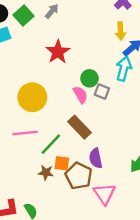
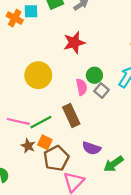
pink line: (25, 133) -> (18, 121), moved
purple semicircle: (96, 158) -> (91, 148), moved, turned -78

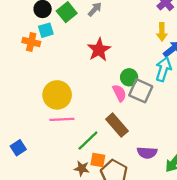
yellow circle: (38, 75) -> (57, 95), moved
gray square: (102, 91) -> (141, 91), size x1.5
pink line: (18, 121) -> (62, 119), moved

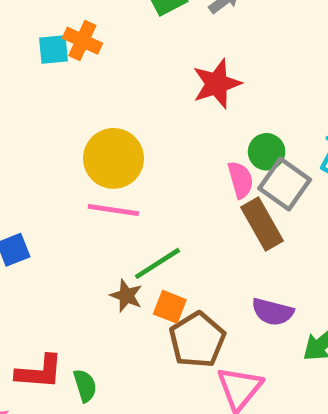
cyan square: (46, 30) -> (53, 50), moved
brown rectangle: (117, 125) -> (262, 224), moved
brown star: (82, 168) -> (126, 296), moved

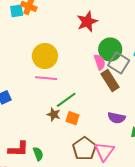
green circle: (267, 152) -> (110, 50), size x1.5
brown pentagon: (197, 340) -> (84, 149), moved

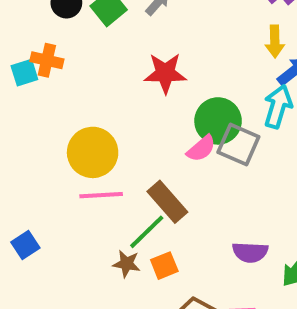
red star: (87, 22) -> (165, 73), turned 30
pink semicircle: (100, 62) -> (201, 149), turned 77
brown rectangle: (110, 81) -> (167, 202), moved
orange square: (73, 118) -> (164, 266), turned -32

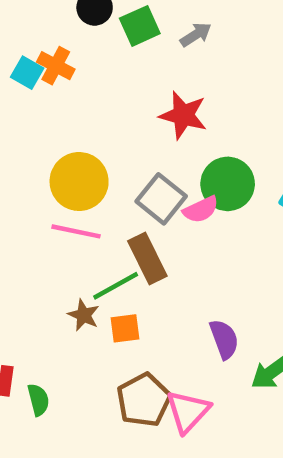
cyan square: (24, 73) -> (27, 73), turned 32
gray square: (238, 145) -> (161, 199), moved
purple semicircle: (250, 252) -> (224, 339), turned -128

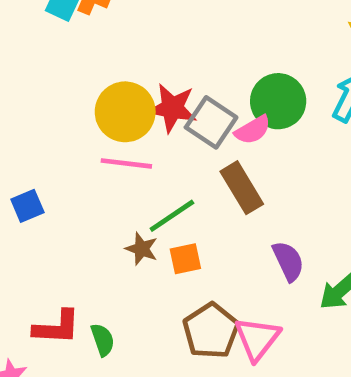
red star: (183, 115) -> (172, 108), moved
brown rectangle: (147, 259) -> (242, 188), moved

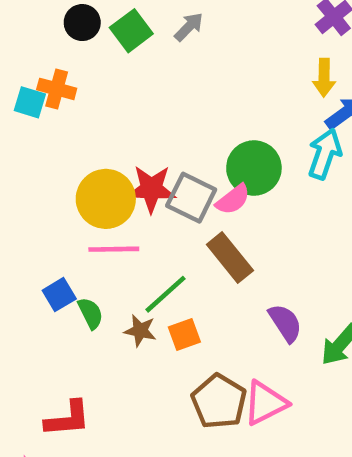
blue square: (27, 206) -> (59, 295), moved
pink triangle: (257, 339) -> (265, 403), turned 33
green semicircle: (103, 340) -> (90, 313), moved

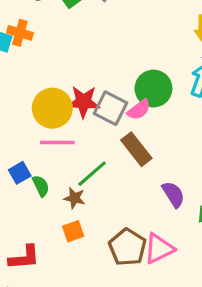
orange square: (184, 335) -> (73, 231), moved

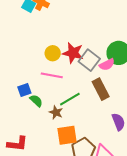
yellow circle: (52, 108) -> (53, 53), size x0.6
green semicircle: (41, 186) -> (36, 101), turned -32
orange square: (73, 231) -> (67, 135), moved, size x1.5

